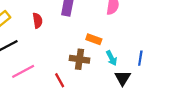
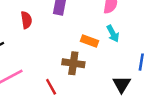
cyan arrow: (112, 58) -> (113, 34), moved

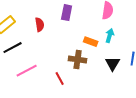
cyan arrow: (113, 34) -> (110, 36), turned -136
black triangle: (122, 84) -> (113, 64), moved

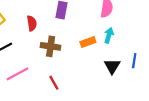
orange rectangle: (91, 42) -> (88, 42), turned -40
brown cross: (78, 60) -> (51, 46), moved

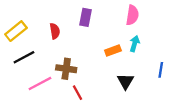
brown cross: (51, 46) -> (66, 69), moved
black triangle: (112, 66) -> (125, 81), moved

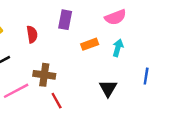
pink semicircle: (132, 15) -> (115, 17), turned 60
orange rectangle: (113, 50) -> (90, 44), moved

